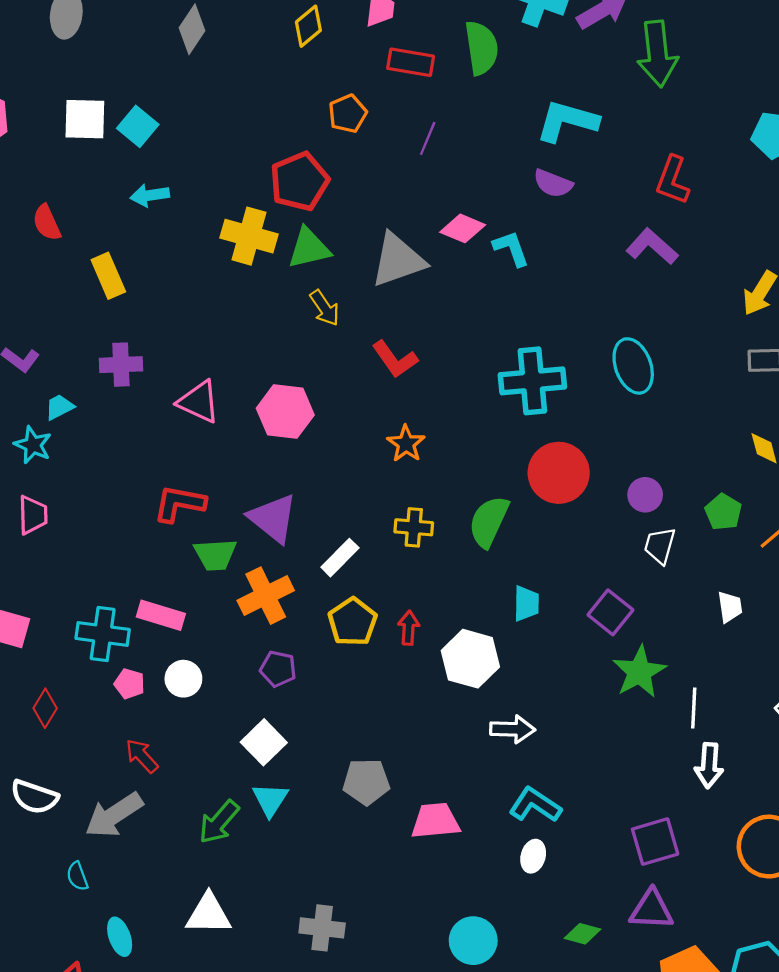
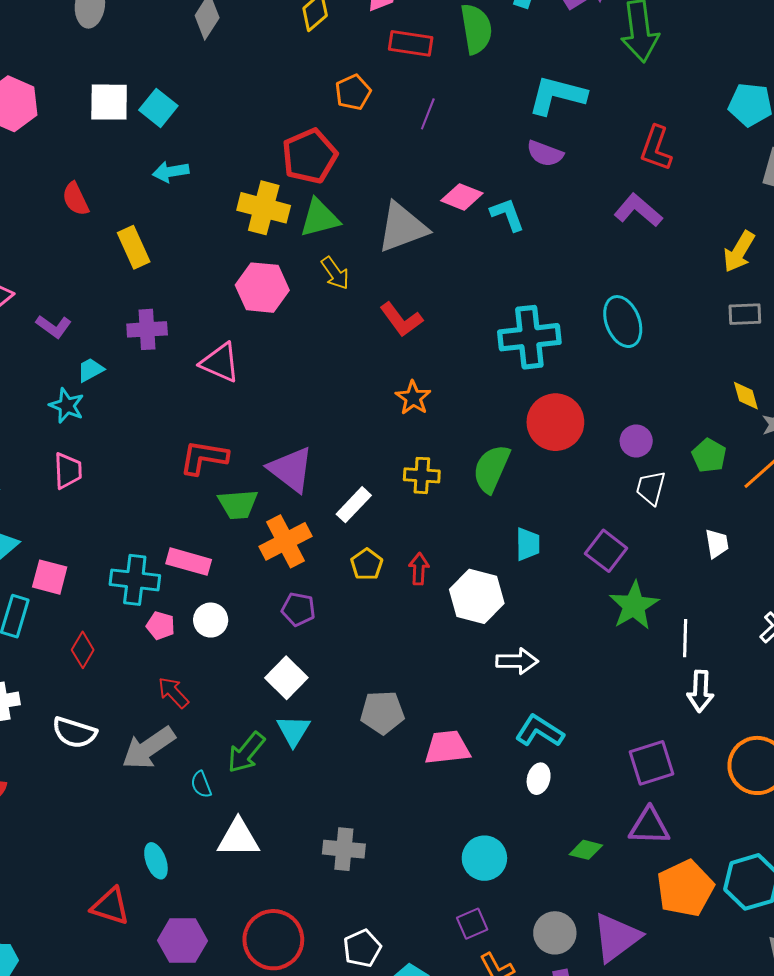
pink hexagon: (285, 412) -> (262, 288), moved
yellow pentagon: (353, 622) -> (367, 564), size x0.7
cyan semicircle: (77, 876) -> (201, 784), moved

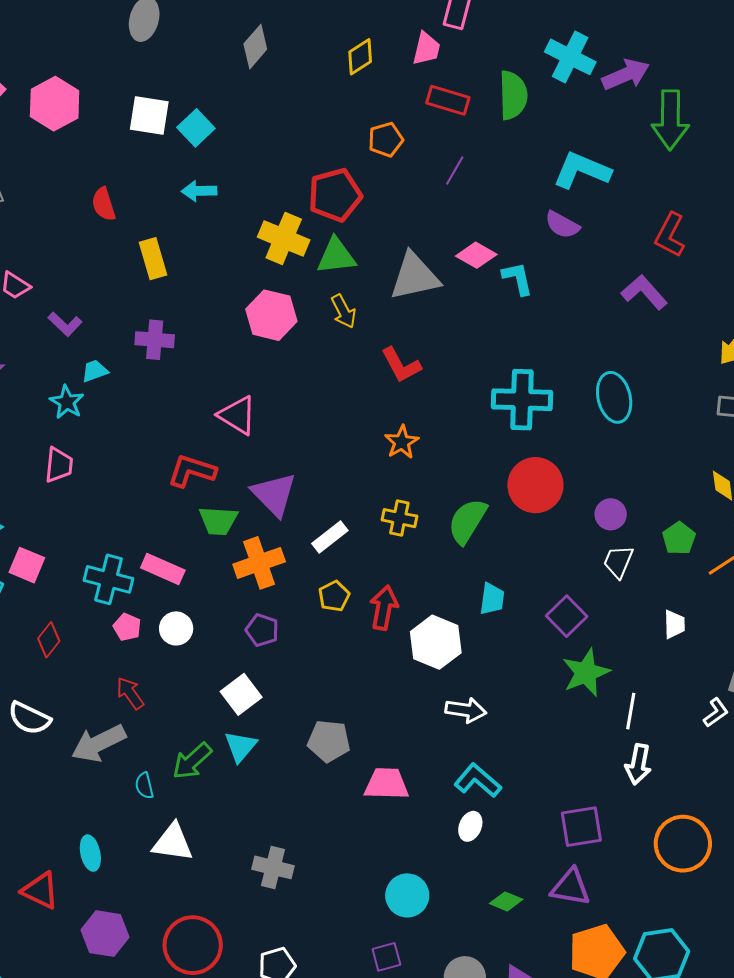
pink triangle: (220, 363) -> (237, 415), moved
red arrow: (419, 569) -> (384, 608), size x1.4

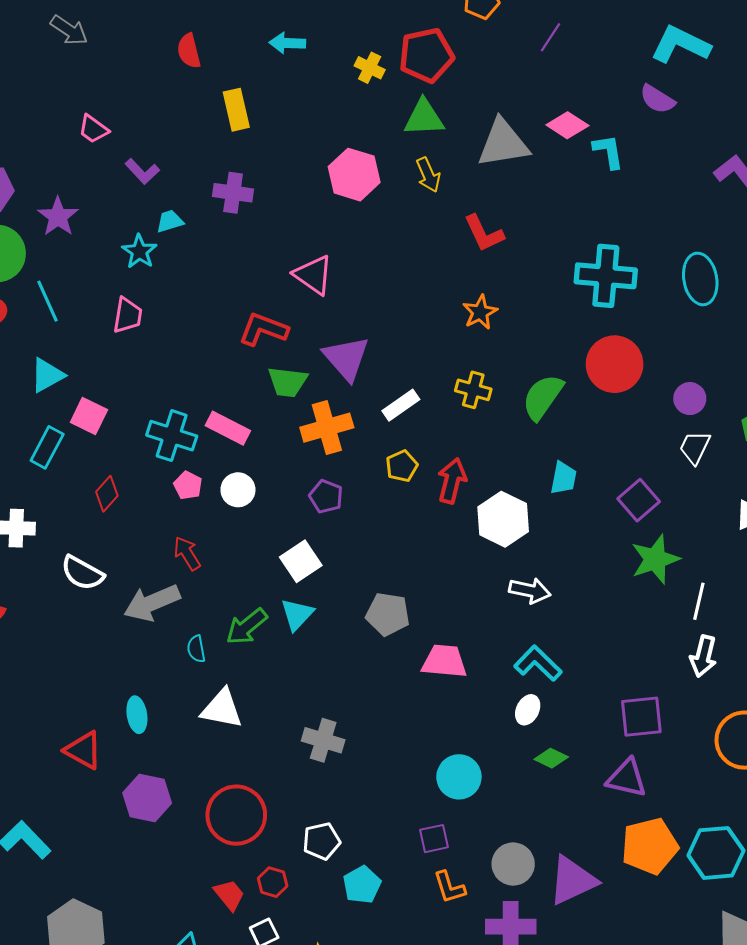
yellow cross: (284, 239) -> (370, 68), moved, size x0.6
green diamond: (506, 901) -> (551, 758), moved

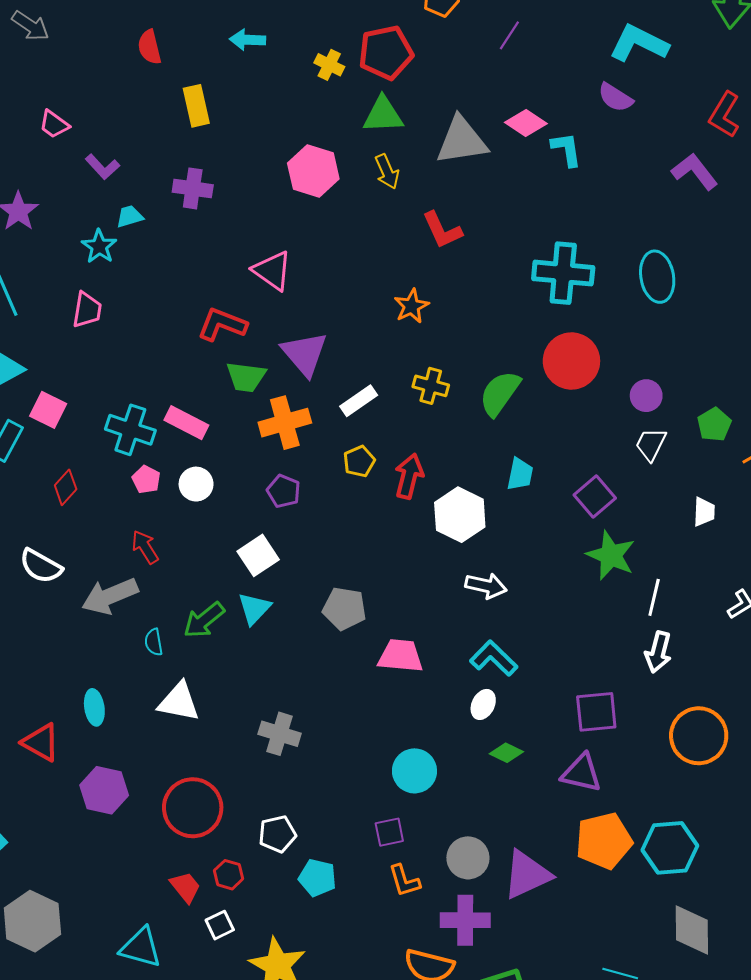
orange star: (480, 312) -> (411, 306), moved
green star: (655, 559) -> (611, 555), turned -30
cyan pentagon: (362, 885) -> (317, 878), turned -30

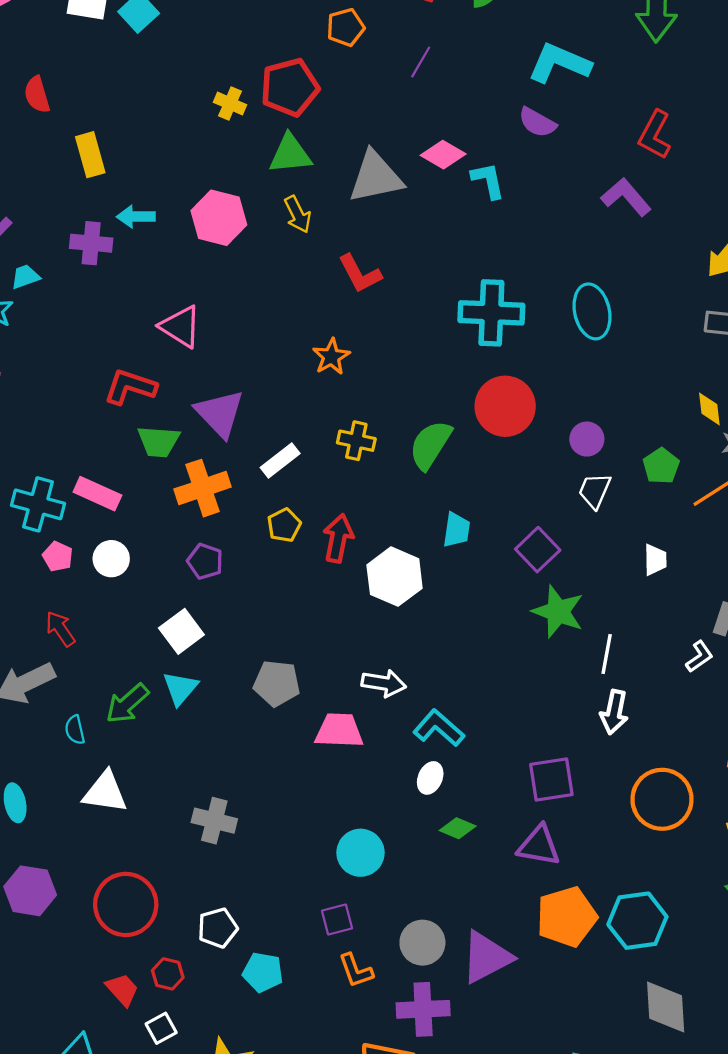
cyan arrow: (248, 40) -> (136, 217), moved
white arrow: (486, 586) -> (384, 683), moved

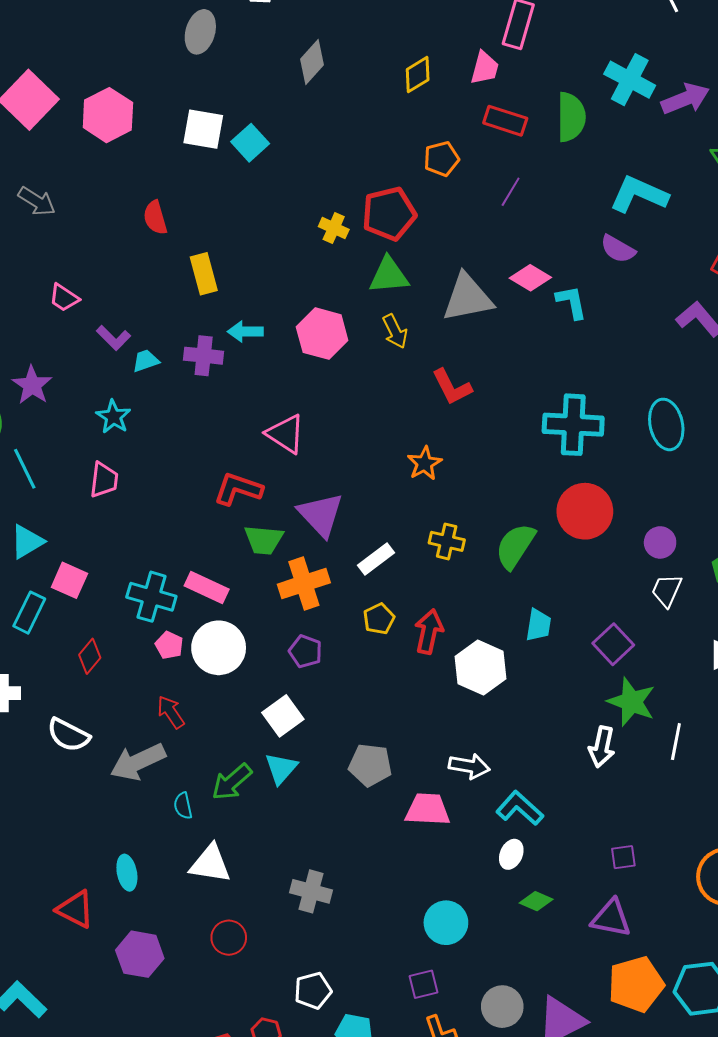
cyan trapezoid: (25, 277) -> (146, 361), moved
white circle: (111, 559) -> (219, 648), size x1.6
white arrow: (614, 712) -> (602, 747), moved
purple square: (551, 780) -> (623, 857), size x0.6
red circle: (126, 904) -> (229, 938), moved, size x0.6

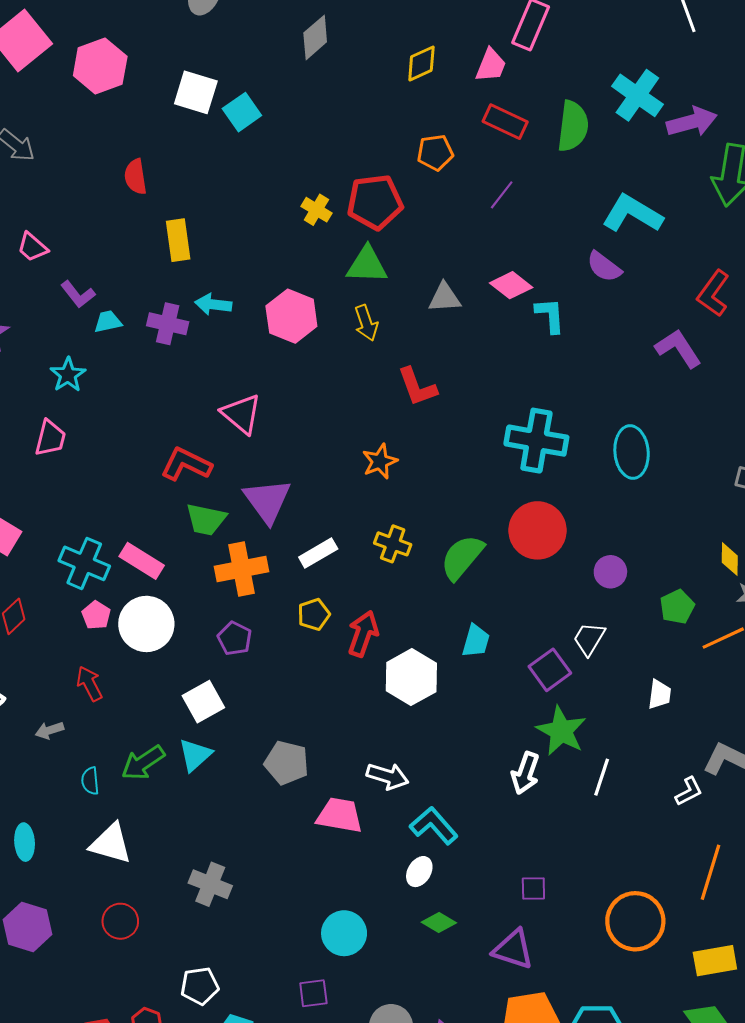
gray triangle: (468, 298) -> (445, 298), size x0.6
white trapezoid: (667, 590) -> (589, 639), moved
gray arrow: (138, 762) -> (50, 730), size x0.5

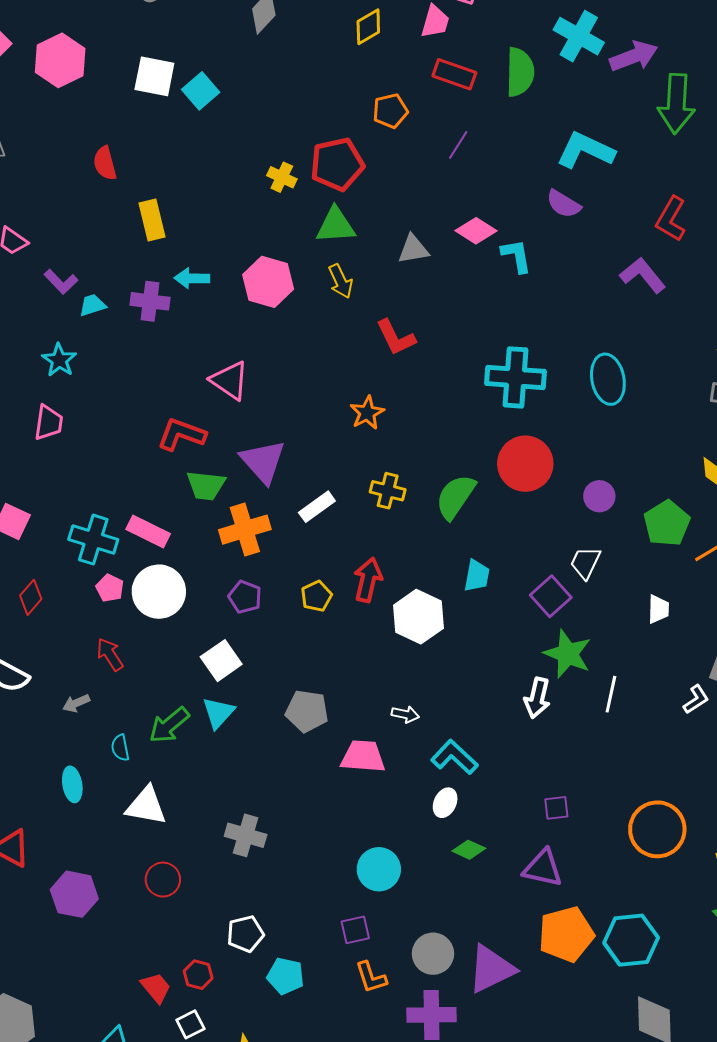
green pentagon: (677, 607) -> (667, 523), size x1.4
yellow pentagon: (314, 614) -> (316, 596), moved
white arrow: (388, 776) -> (405, 714), size x0.7
cyan ellipse: (25, 842) -> (72, 784), moved

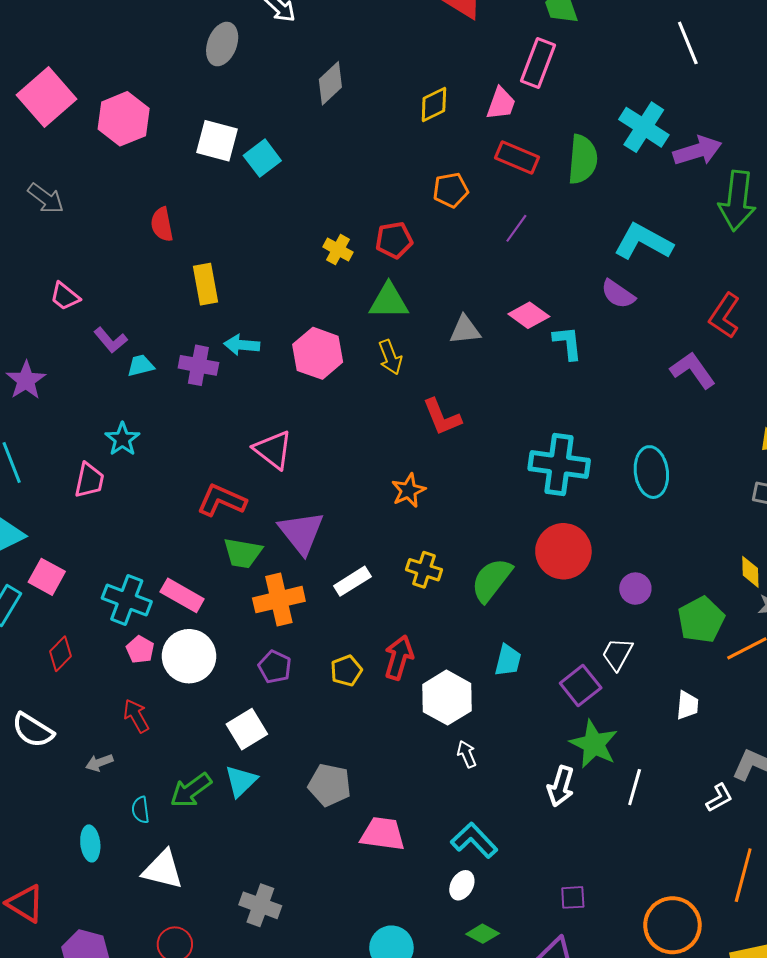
red pentagon: (337, 164) -> (394, 240), size x0.7
cyan star: (59, 360) -> (122, 439), moved
white arrow: (405, 714) -> (467, 754), moved, turned -128

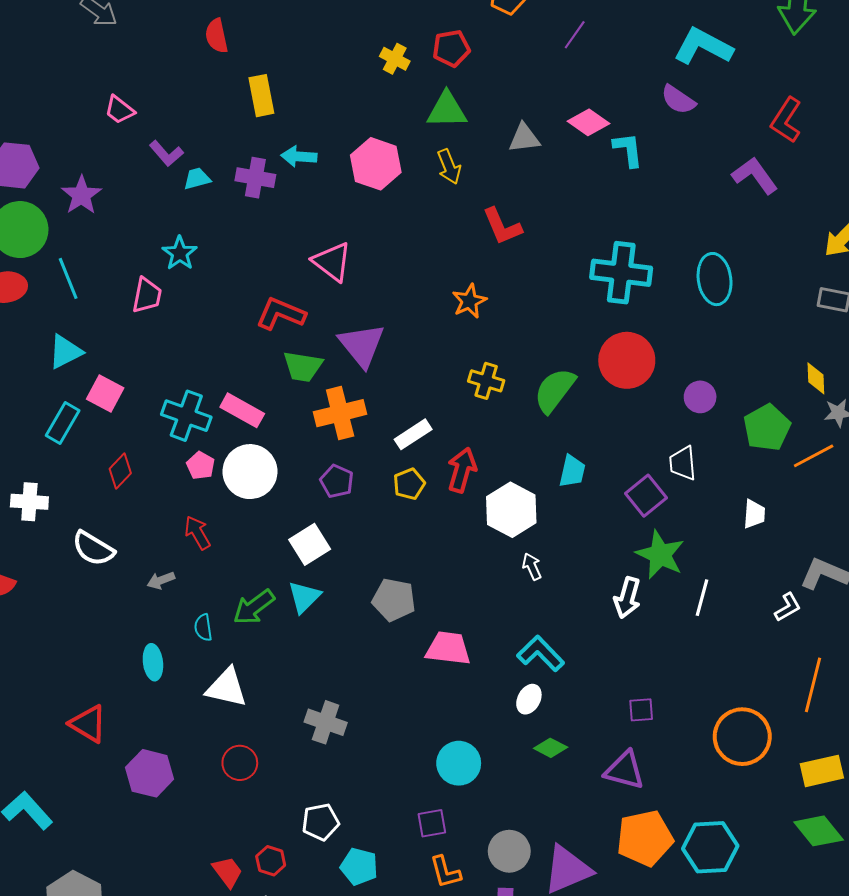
white rectangle: (352, 581) -> (413, 434), moved
white trapezoid: (617, 654) -> (683, 463), turned -33

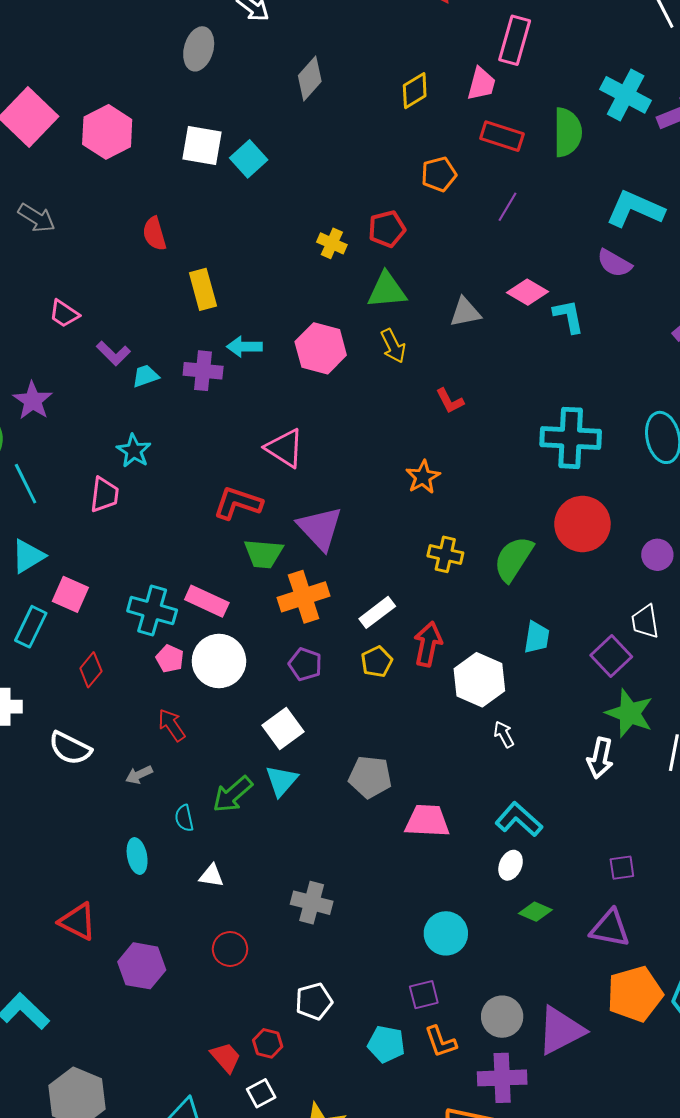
red L-shape: (502, 226) -> (450, 401), size x0.7
white triangle: (227, 688) -> (211, 876), size x0.6
cyan pentagon: (359, 867) -> (386, 1044), moved

